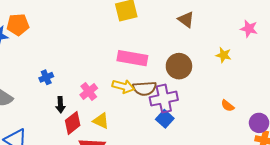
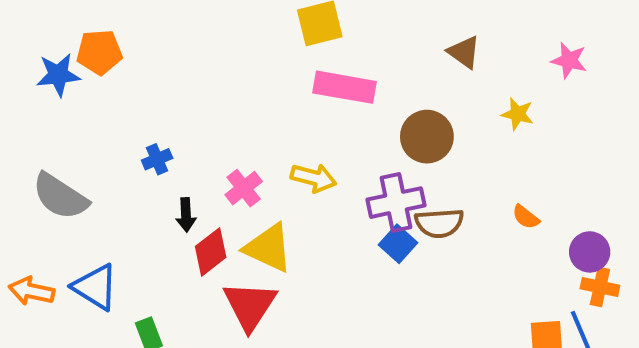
brown triangle: (186, 20) -> (464, 52), moved
pink rectangle: (132, 58) -> (345, 87), moved
brown semicircle: (145, 88) -> (439, 223), moved
yellow triangle: (101, 121) -> (268, 248), size x1.5

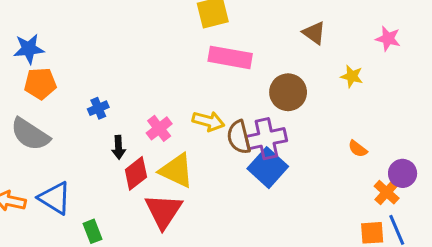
orange pentagon: (99, 52) -> (40, 84), moved
brown semicircle: (439, 223) -> (239, 137), moved, turned 80
blue square: (398, 244) -> (268, 168), size x1.5
orange cross: (600, 287) -> (387, 192), moved, turned 30

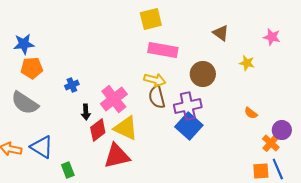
yellow arrow: (208, 121) -> (155, 80), moved
pink cross: (159, 128) -> (114, 99), size x1.5
brown semicircle: (239, 137) -> (157, 97), moved
red triangle: (163, 211) -> (117, 156), turned 44

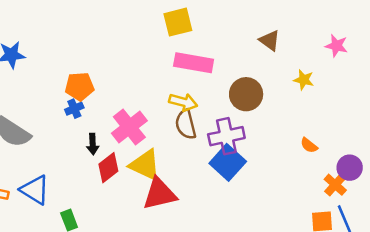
orange pentagon: (32, 68) -> (80, 86), moved
red triangle: (117, 156) -> (160, 194), moved

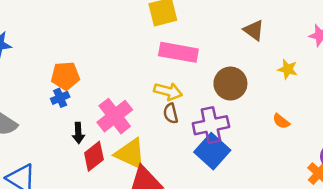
brown semicircle: (186, 124) -> (171, 113), size x0.7
orange semicircle: (309, 145) -> (281, 121), moved

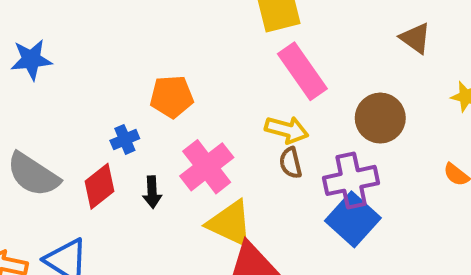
pink rectangle: (178, 52) -> (302, 71), turned 45
orange pentagon: (65, 76) -> (172, 97), moved
red diamond: (94, 156) -> (99, 186), moved

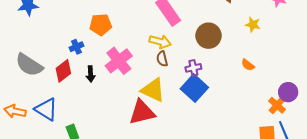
purple cross: (351, 180) -> (193, 68), size x0.6
yellow triangle: (230, 223) -> (153, 90), moved

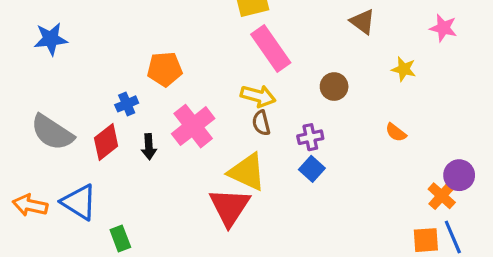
brown circle: (209, 36) -> (334, 87), size x0.7
blue square: (194, 88) -> (312, 169), size x0.6
red triangle: (142, 112) -> (230, 207), turned -44

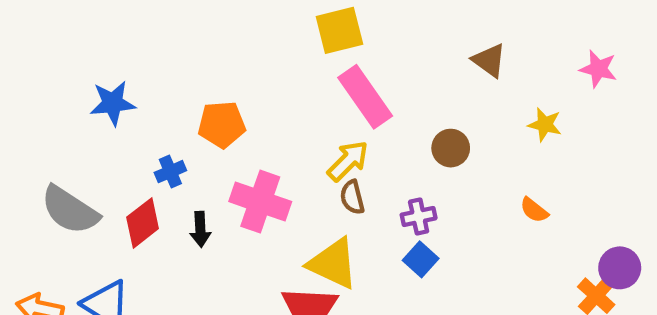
blue star: (51, 39) -> (113, 103), moved
yellow arrow: (258, 96) -> (348, 161), turned -60
pink cross: (193, 126) -> (260, 202), turned -33

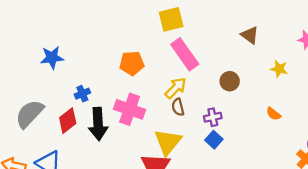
orange pentagon: (222, 125) -> (132, 63), moved
gray semicircle: (70, 210) -> (29, 114), turned 100
black arrow: (200, 229) -> (98, 124), size x1.8
yellow triangle: (333, 264) -> (168, 142), turned 44

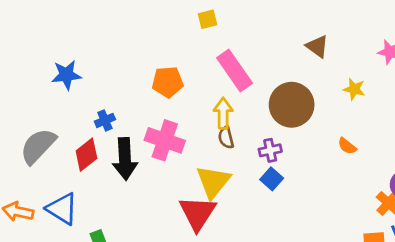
yellow square: (171, 19) -> (208, 19), moved, size x0.6
brown circle: (230, 81) -> (292, 105), size x1.8
yellow arrow: (176, 88) -> (223, 113), turned -45

